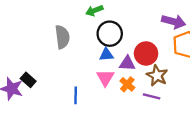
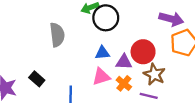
black circle: (110, 34) -> (106, 18), moved
pink triangle: (105, 78) -> (101, 77), turned 42
black rectangle: (28, 80) -> (37, 79), moved

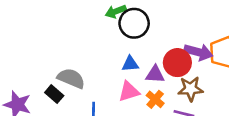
purple arrow: (171, 19) -> (198, 52), moved
gray semicircle: (57, 35) -> (71, 78), moved, turned -60
brown star: (154, 74) -> (190, 89), turned -30

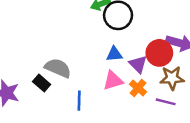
purple triangle: (155, 74) -> (138, 64), turned 42

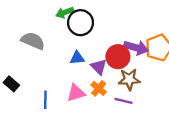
gray semicircle: (58, 68) -> (33, 41), moved
pink triangle: (113, 80) -> (76, 93), moved

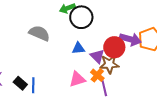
brown star: (129, 79) -> (109, 64), moved
black rectangle: (11, 84) -> (20, 83), moved
blue line: (45, 100) -> (33, 85), moved
purple line: (124, 101) -> (104, 88), moved, turned 63

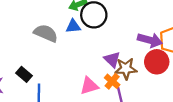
red circle: (114, 47) -> (157, 62), moved
blue triangle: (78, 48) -> (73, 26), moved
black rectangle: (20, 83) -> (24, 74), moved

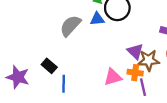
gray semicircle: (46, 33) -> (70, 26), turned -70
orange cross: (112, 81) -> (135, 73), turned -32

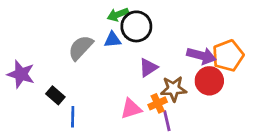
purple triangle: (135, 51) -> (148, 68), moved, turned 42
orange cross: (135, 73) -> (158, 103), turned -32
purple star: (18, 77) -> (21, 74), moved

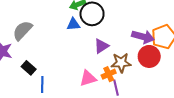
gray semicircle: (81, 48) -> (22, 30), moved

